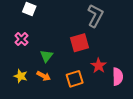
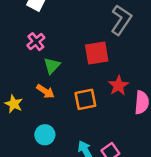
pink cross: (21, 39) -> (36, 42), moved
yellow star: (21, 76) -> (14, 104), moved

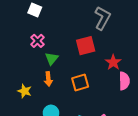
red star: (118, 86) -> (113, 62), moved
orange arrow: (45, 91) -> (48, 79), turned 56

